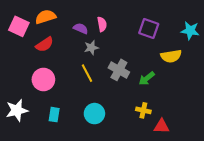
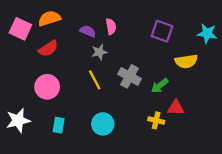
red triangle: (161, 126) -> (176, 108), moved

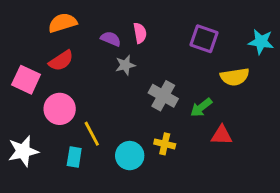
pink square: (20, 29) -> (26, 80), moved
yellow line: (95, 80) -> (92, 134), moved
yellow cross: (156, 120) -> (165, 144), moved

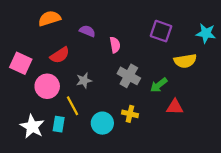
pink semicircle: (140, 33) -> (115, 45), moved
red semicircle: (61, 61) -> (60, 55), moved
gray star: (125, 65) -> (84, 81), moved
white star: (23, 151) -> (32, 127), moved, turned -30

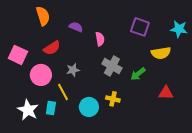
orange semicircle: (49, 18) -> (43, 16), turned 90
red triangle: (175, 107) -> (166, 93), moved

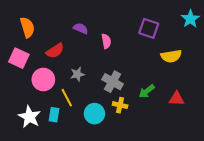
orange semicircle: (43, 16) -> (27, 27), moved
cyan star: (179, 29) -> (190, 19), moved, turned 30
gray cross: (112, 66) -> (113, 82), moved
green arrow: (138, 74) -> (147, 91), moved

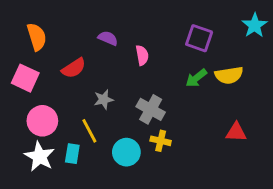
pink circle: (43, 80) -> (42, 121), moved
green arrow: (147, 91) -> (196, 78), moved

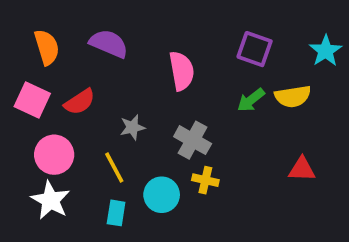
cyan star: (255, 25) -> (326, 51), moved
purple semicircle: (108, 38) -> (109, 44), moved, size x1.5
pink semicircle: (142, 55) -> (182, 71), size x1.5
red semicircle: (74, 68) -> (80, 102), moved
cyan rectangle: (72, 154) -> (116, 213), moved

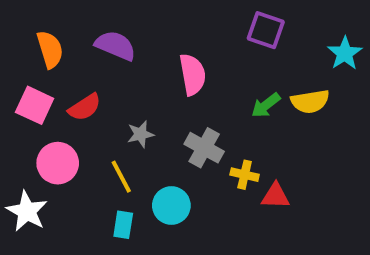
purple square: (255, 49) -> (266, 30), moved
red triangle: (302, 169) -> (275, 196), moved
yellow cross: (205, 180) -> (245, 175), moved
white star: (50, 200) -> (27, 211), moved

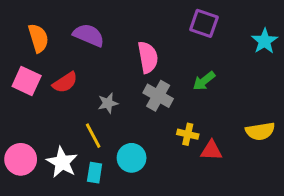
yellow semicircle: (310, 101) -> (260, 131), moved
gray cross: (204, 148) -> (158, 96), moved
pink circle: (58, 163) -> (21, 159), moved
white star: (27, 211) -> (62, 162), moved

